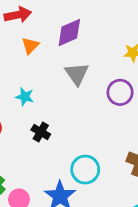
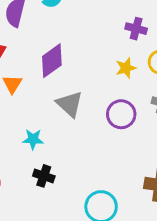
cyan star: (25, 97) -> (33, 139), moved

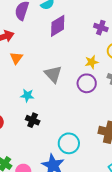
purple diamond: (52, 61) -> (58, 26), moved
yellow star: (126, 68) -> (92, 62), moved

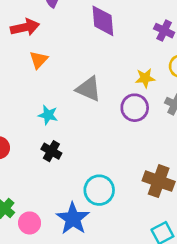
purple diamond: (58, 26) -> (103, 21), turned -70
gray triangle: (53, 74) -> (88, 89), turned -30

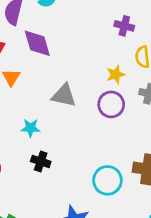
purple diamond: (103, 21) -> (37, 43), moved
cyan circle: (99, 190) -> (107, 180), moved

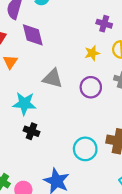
yellow star: (115, 75) -> (92, 53), moved
cyan star: (31, 128) -> (24, 104), size x1.5

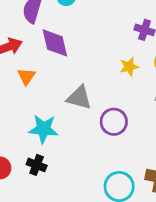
purple circle: (91, 87) -> (114, 122), moved
black cross: (31, 131) -> (37, 165), moved

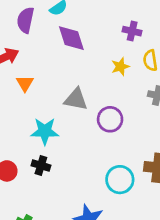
purple diamond: (55, 43) -> (71, 38), moved

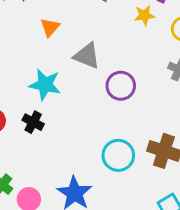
yellow star: (120, 67) -> (144, 15), moved
orange triangle: (25, 83) -> (50, 27), moved

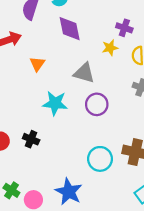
gray triangle: (87, 56) -> (84, 73), moved
cyan star: (45, 85) -> (55, 103), moved

